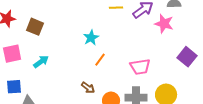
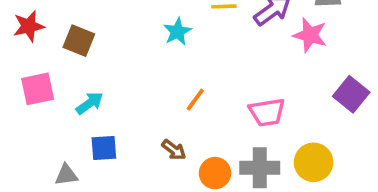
cyan star: (91, 38) -> (177, 32), moved
blue square: (14, 87) -> (104, 148), moved

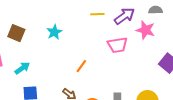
cyan star: (177, 32) -> (54, 32), moved
pink trapezoid: (267, 112) -> (117, 45), moved

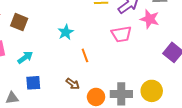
cyan star: (54, 32) -> (66, 32), moved
orange line: (81, 66) -> (85, 55), turned -56

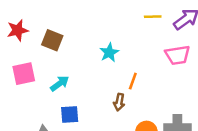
orange line: (85, 55) -> (133, 81), turned 40
brown arrow: (73, 84) -> (119, 102), moved, turned 64

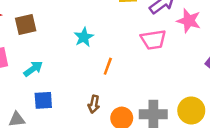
brown square: (52, 40) -> (26, 24), turned -35
brown arrow: (119, 102) -> (94, 104), moved

